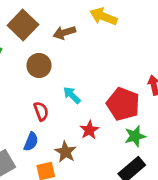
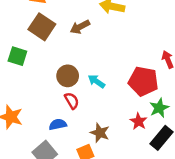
brown circle: (39, 65) -> (68, 76), moved
red star: (89, 130) -> (139, 121), moved
blue semicircle: (31, 142) -> (58, 124), moved, turned -114

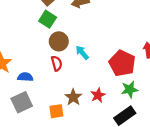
green square: (17, 56) -> (48, 19), moved
red star: (139, 121) -> (98, 95), moved
blue semicircle: (58, 124) -> (25, 77), moved

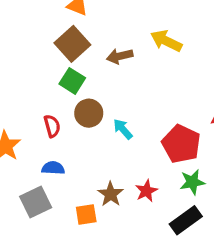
red semicircle: (57, 63) -> (52, 126), moved
blue semicircle: (25, 77) -> (53, 168), moved

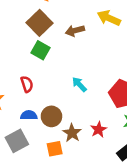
brown circle: (89, 113) -> (51, 116), moved

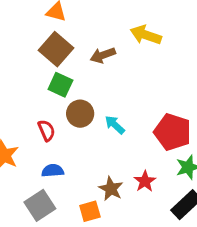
brown circle: (51, 116) -> (80, 114), moved

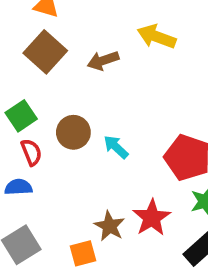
green square: (60, 85) -> (21, 116), moved, turned 30
blue semicircle: (53, 171) -> (18, 187), moved
red star: (145, 181) -> (152, 218), size x1.4

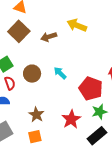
cyan arrow: (116, 147) -> (60, 73), moved
brown star: (110, 226) -> (36, 115), moved

